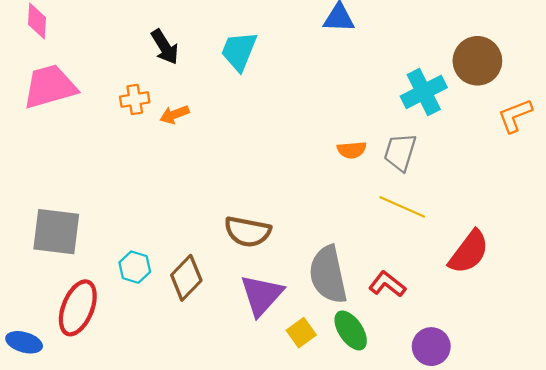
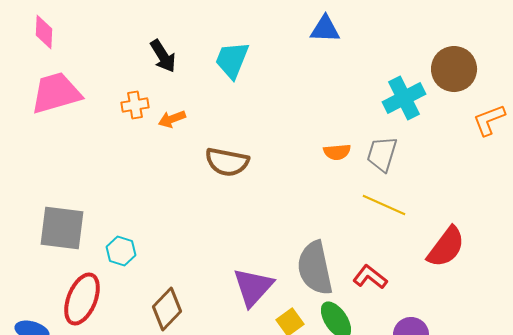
brown semicircle: (248, 232) -> (227, 162), moved
cyan hexagon: (135, 267) -> (121, 251), moved
brown diamond: (186, 278) -> (167, 309), moved

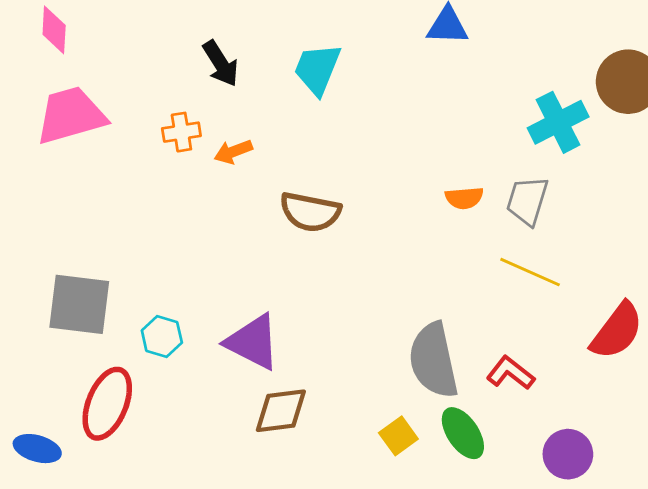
purple triangle: (253, 287) -> (253, 342), moved, turned -45
brown diamond: (167, 309) -> (281, 411), moved, turned 39

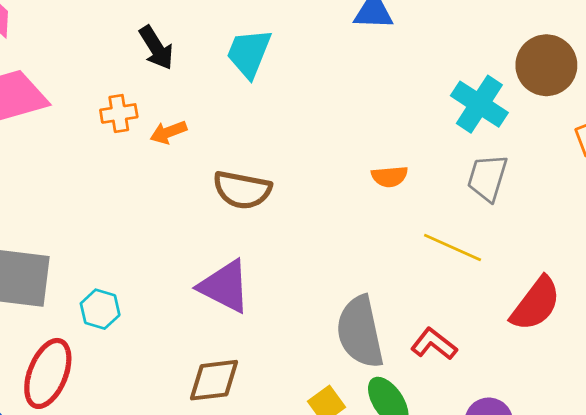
cyan cross: (558, 122) -> (479, 104), turned -30
gray trapezoid: (527, 201) -> (487, 178), moved
purple triangle: (253, 342) -> (225, 286), moved

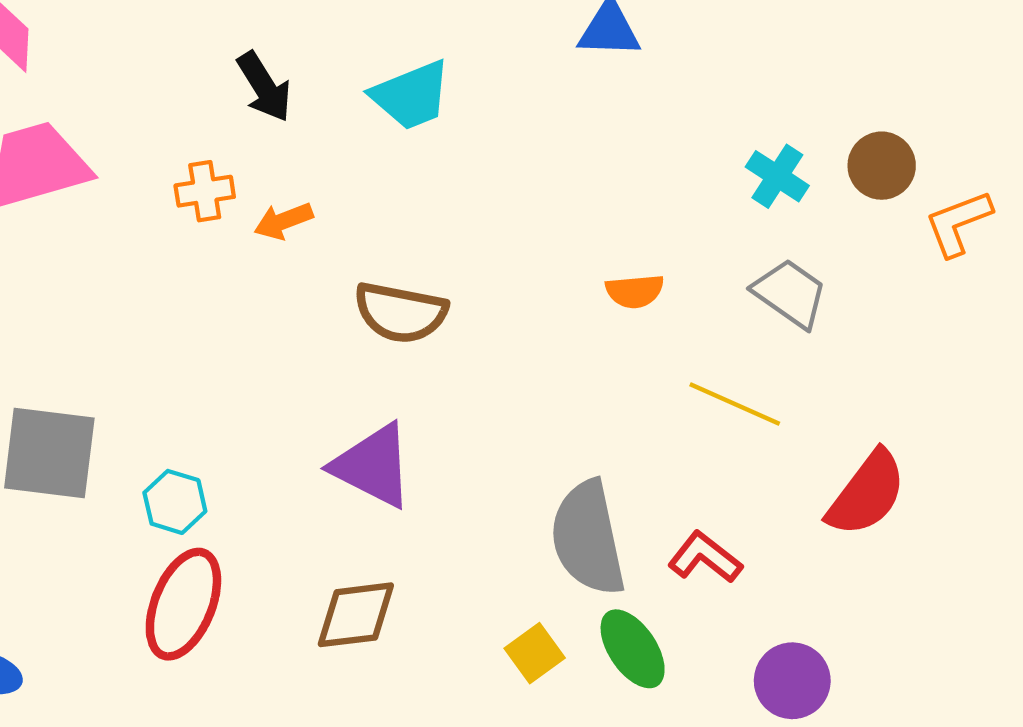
cyan trapezoid: (249, 53) -> (411, 95), turned -134
brown circle: (546, 65) -> (882, 166), moved, size x0.7
cyan cross: (479, 104) -> (777, 176), size x0.7
gray trapezoid: (487, 178) -> (790, 293), turned 108
red ellipse: (48, 373) -> (183, 604), moved

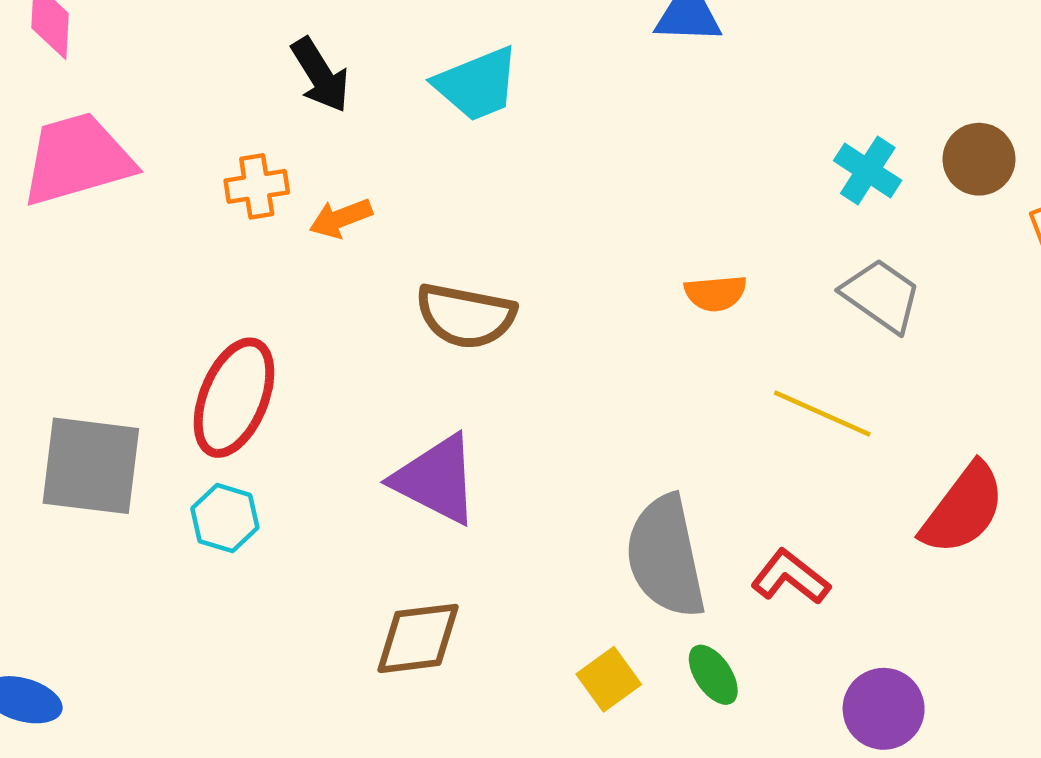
red ellipse: (183, 604) -> (234, 398), moved
green ellipse: (633, 649) -> (713, 675), size x0.7

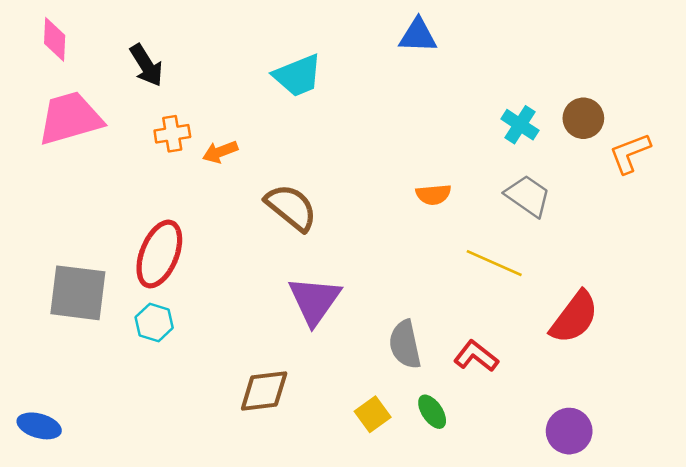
black arrow: (320, 75) -> (146, 65), moved
brown semicircle: (466, 316) -> (291, 207), turned -152
purple triangle: (436, 479) -> (314, 301), moved, turned 38
gray semicircle: (666, 557) -> (405, 344), size x0.7
purple circle: (884, 709) -> (569, 431), moved

